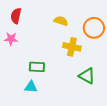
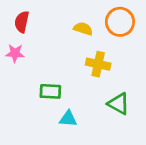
orange circle: (94, 28) -> (120, 22), moved
cyan triangle: (31, 87) -> (68, 119), moved

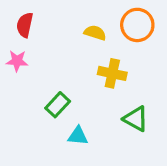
green rectangle: (50, 91) -> (58, 105), turned -50

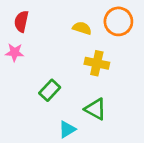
green triangle: (136, 119) -> (95, 109), moved
cyan triangle: (78, 136) -> (67, 129), moved, turned -36

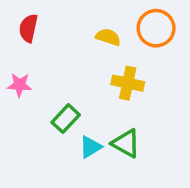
pink star: (15, 52) -> (20, 85), moved
cyan triangle: (67, 129) -> (90, 147), moved

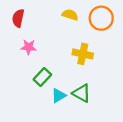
yellow semicircle: (108, 37) -> (70, 15), moved
pink star: (20, 85) -> (29, 47), moved

